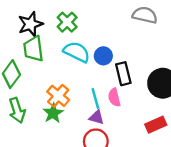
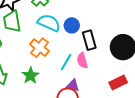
orange cross: (58, 96) -> (39, 48), moved
cyan line: (95, 98) -> (66, 62), turned 48
purple triangle: (96, 117) -> (73, 85), moved

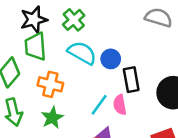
orange cross: (39, 48) -> (50, 84), moved, turned -30

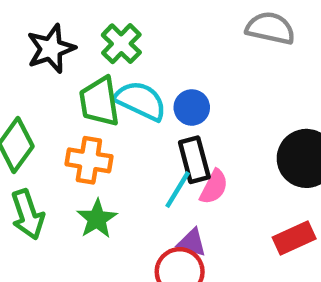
green trapezoid: (35, 47) -> (99, 102), moved
black rectangle: (131, 80) -> (194, 160), moved
pink semicircle: (120, 105) -> (214, 187), turned -138

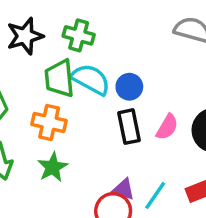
green cross: (121, 44) -> (79, 35), turned -32
pink semicircle: (214, 187) -> (167, 127), moved
cyan line: (178, 190) -> (155, 195), moved

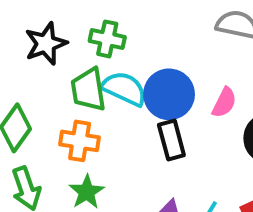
blue circle: (129, 87) -> (169, 94), size x1.6
pink semicircle: (167, 127) -> (224, 103), moved

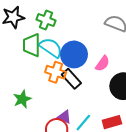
black rectangle: (171, 140) -> (71, 79), turned -36
orange cross: (80, 141) -> (56, 72), moved

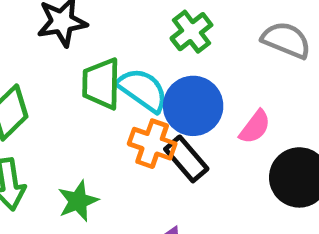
green cross: (46, 20) -> (191, 32), moved, turned 30

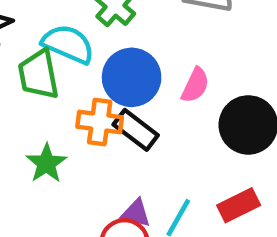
cyan semicircle: (143, 90) -> (68, 44), moved
green star: (78, 201) -> (46, 163), moved

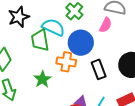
pink semicircle: (195, 85) -> (106, 25), moved
black rectangle: (136, 130) -> (99, 69), moved, turned 30

